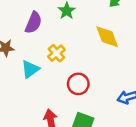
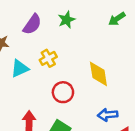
yellow diamond: (107, 37) -> (98, 74), moved

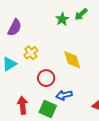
green star: (67, 20) -> (62, 19), moved
blue arrow: (108, 115) -> (64, 95), moved

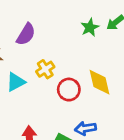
red circle: (46, 78) -> (69, 90), moved

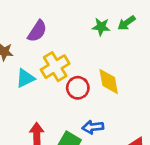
green star: (90, 27) -> (101, 27), turned 30
yellow cross: (45, 69) -> (55, 67), size x1.5

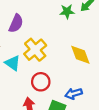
cyan triangle: (25, 78) -> (13, 63), turned -49
red circle: (78, 88) -> (41, 82), moved

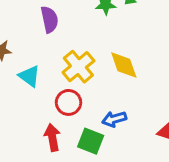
purple semicircle: (16, 23) -> (49, 19), moved, turned -36
yellow cross: (35, 50) -> (78, 67), moved

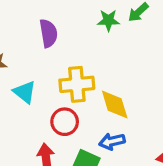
yellow diamond: (124, 65) -> (115, 105), moved
yellow cross: (78, 67) -> (77, 84), turned 32

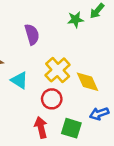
yellow cross: (77, 84) -> (58, 70), turned -30
blue arrow: (112, 141) -> (99, 114), moved

